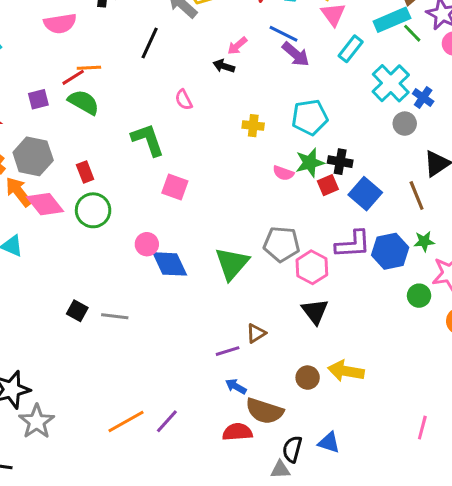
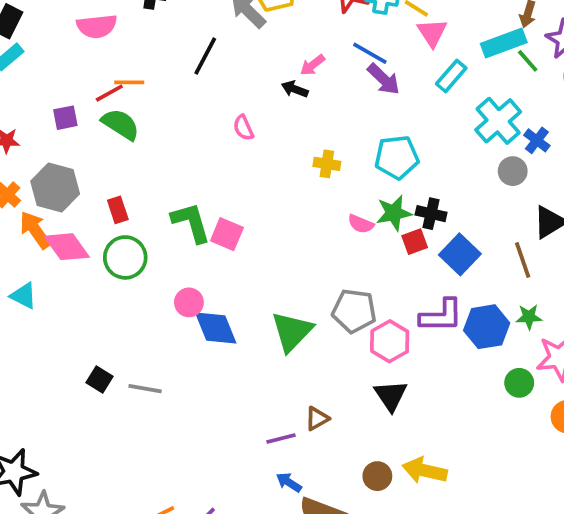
green L-shape: (148, 140) -> (191, 222), moved

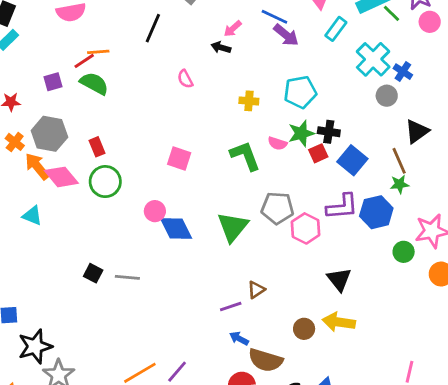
green L-shape: (191, 222) -> (245, 156), moved
green star: (529, 317) -> (400, 184), moved
black triangle: (391, 396) -> (339, 279), moved

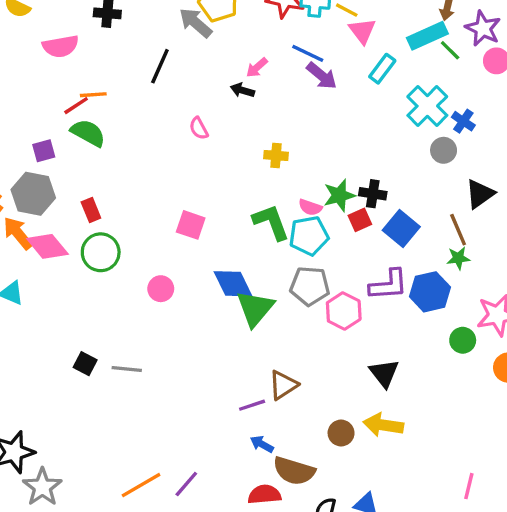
purple square: (53, 82) -> (44, 151), moved
cyan pentagon: (300, 92) -> (309, 236), moved
blue diamond: (176, 229) -> (233, 284), moved
brown triangle: (256, 290) -> (283, 385), size x1.4

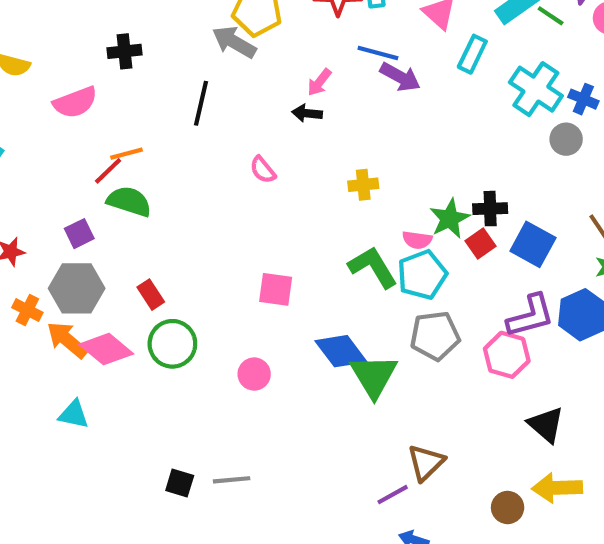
pink hexagon: (344, 311) -> (507, 355), moved

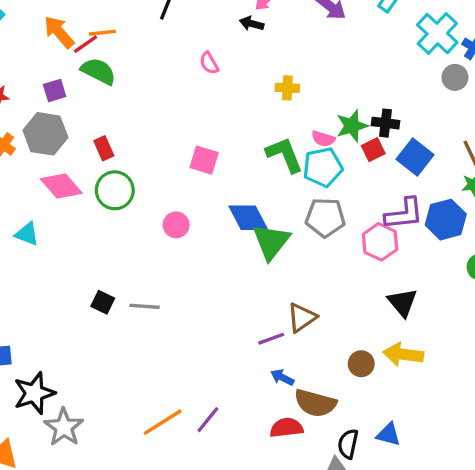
orange arrow: (67, 340) -> (59, 32), moved

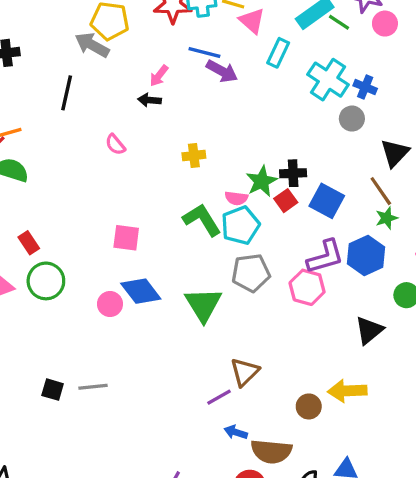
blue diamond: (248, 218) -> (141, 291), moved
black triangle: (402, 302) -> (369, 330), moved, turned 40

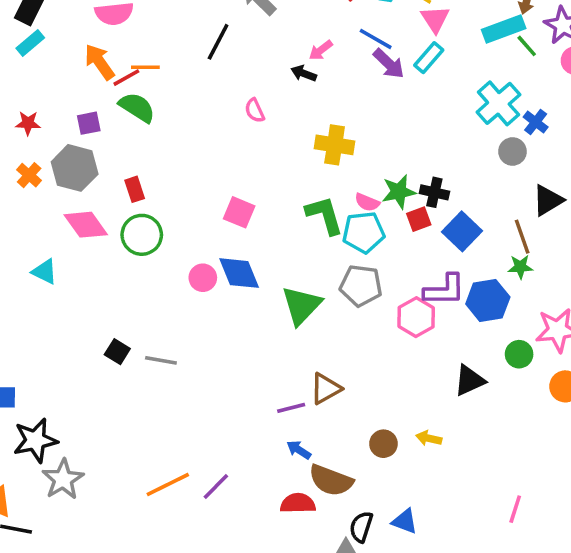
cyan rectangle: (278, 53) -> (429, 58), moved
yellow cross: (194, 156) -> (335, 145), size x1.5
yellow arrow: (347, 391) -> (429, 438), size x0.6

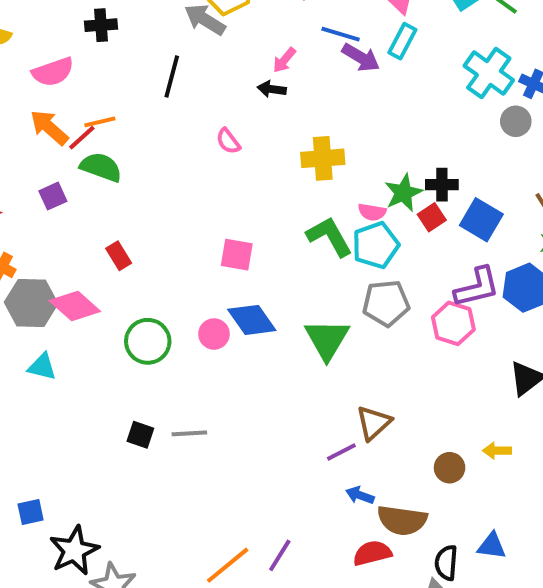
gray hexagon: (75, 168) -> (31, 303), moved
green circle: (142, 235) -> (148, 341), moved

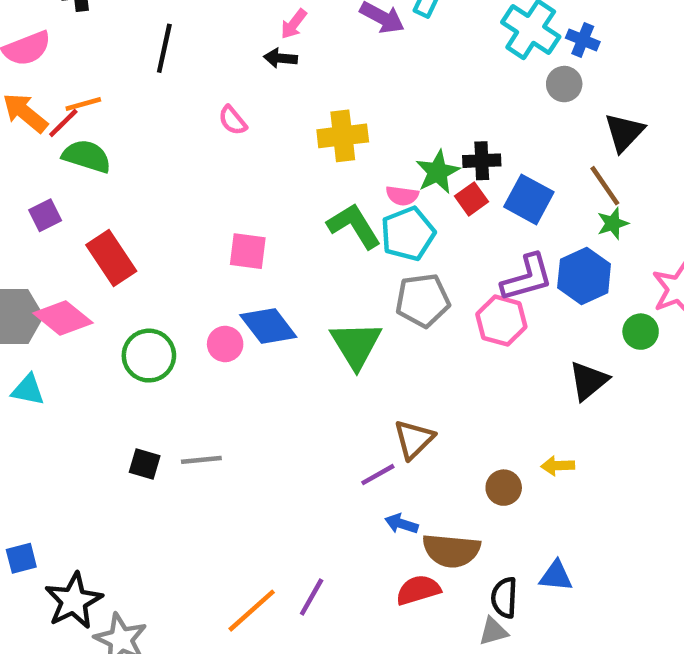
purple square: (53, 196) -> (45, 215), moved
red rectangle: (119, 256) -> (111, 258), size x1.6

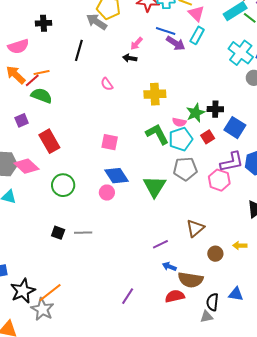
red square: (471, 199) -> (208, 137), moved
pink circle: (225, 344) -> (107, 193), moved
brown triangle: (414, 439) -> (195, 228), moved
orange line: (252, 611) -> (50, 293), moved

